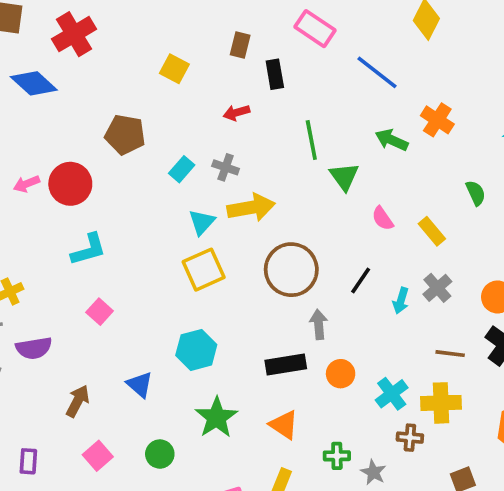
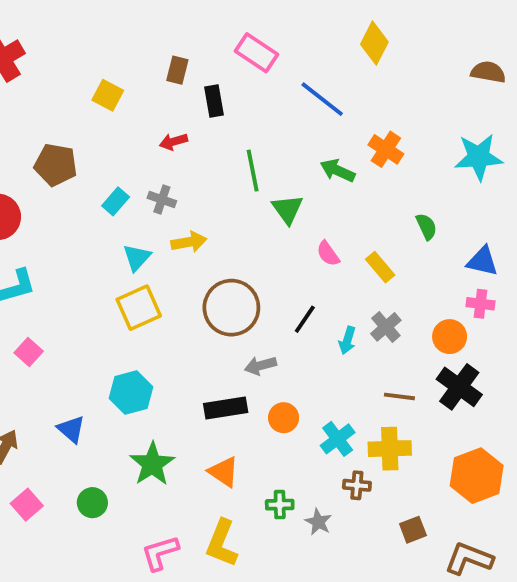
yellow arrow: (251, 208) -> (189, 242), size x0.7
gray arrow: (319, 324) -> (260, 366), turned -100

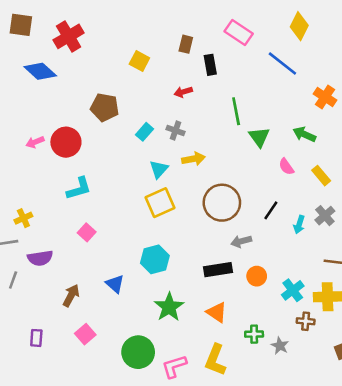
yellow diamond: (374, 43) -> (299, 26), moved
green arrow: (338, 171) -> (304, 134), moved
green circle: (92, 503) -> (138, 352), moved, size x1.6

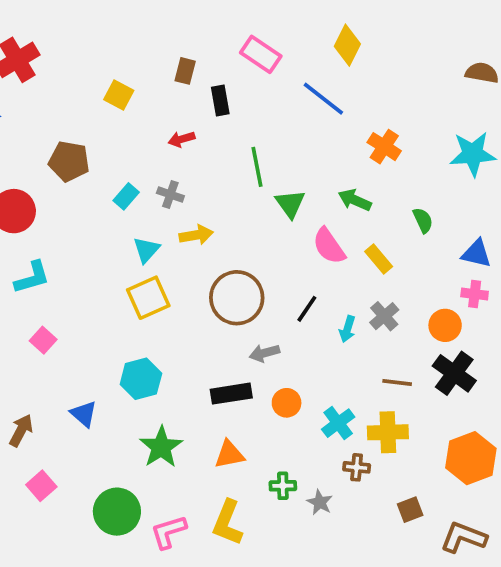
pink semicircle: (286, 167) -> (329, 246), size x1.5
orange triangle: (217, 312) -> (229, 454), turned -45

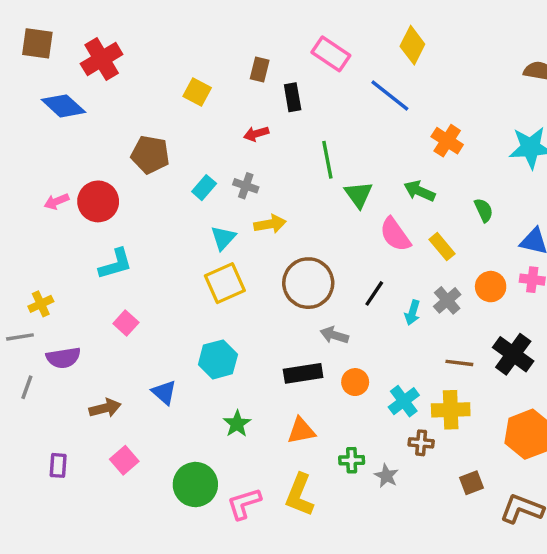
orange circle: (445, 325) -> (491, 287), moved
gray arrow: (264, 353) -> (334, 335), turned 32
brown arrow: (21, 430) -> (105, 408), turned 48
green star: (161, 447) -> (237, 424), size x0.7

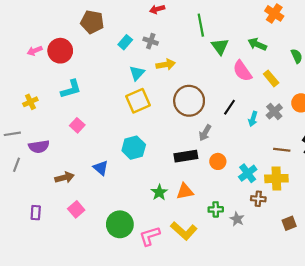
yellow cross: (41, 304) -> (30, 102), moved
gray arrow: (334, 335) -> (205, 133), turned -77
green star: (237, 424) -> (159, 192), moved
yellow L-shape: (300, 495) -> (184, 231), turned -70

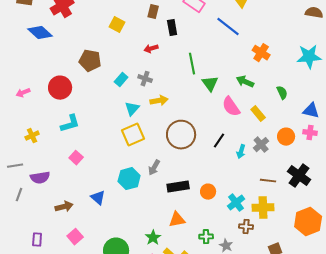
pink arrow: (35, 51) -> (23, 93), moved
gray arrow: (205, 133) -> (154, 168), moved
green star: (159, 192) -> (153, 238), moved

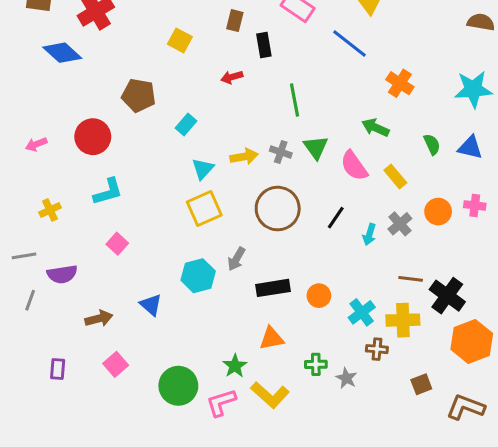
gray cross: (145, 79) -> (281, 152), moved
green triangle: (210, 84) -> (316, 147), moved
blue triangle: (311, 111) -> (470, 147), moved
black cross: (299, 176) -> (447, 296), moved

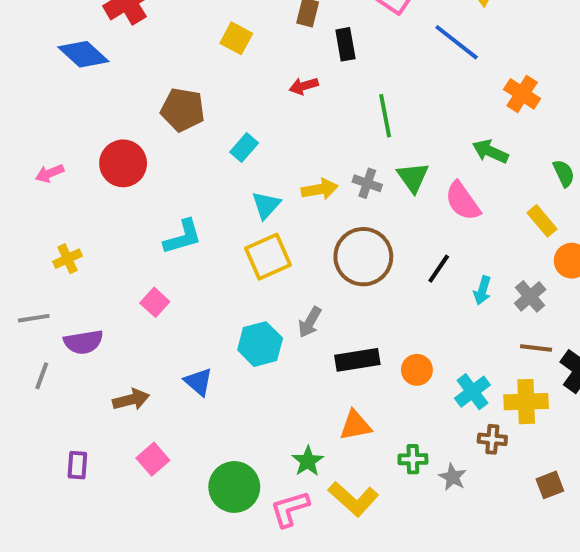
yellow rectangle: (395, 176) -> (542, 221), moved
cyan L-shape: (108, 192) -> (183, 237), moved
gray cross: (400, 224) -> (530, 296), moved

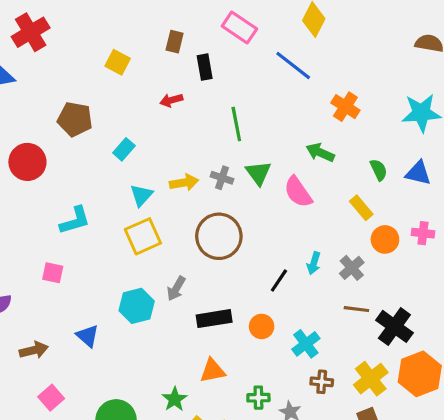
black line: (439, 269) -> (279, 281), moved
pink square: (155, 302) -> (53, 273), turned -30
yellow cross: (526, 402) -> (371, 379), moved, turned -36

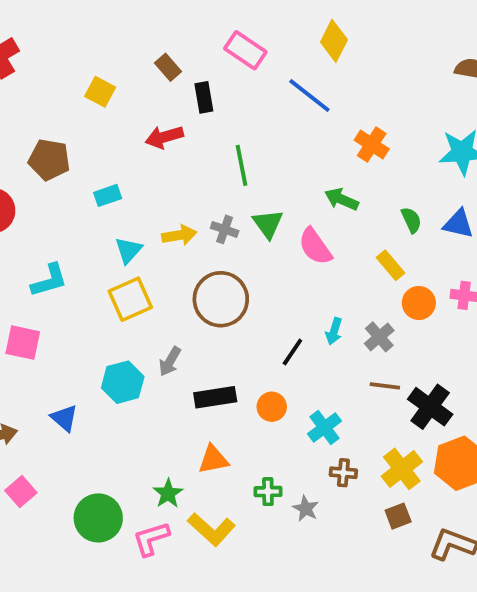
brown rectangle: (175, 42) -> (168, 67), turned -55
red arrow: (171, 100) -> (164, 137), size x1.4
cyan rectangle: (124, 149) -> (108, 195), turned 30
pink square: (53, 273) -> (23, 343), size x1.4

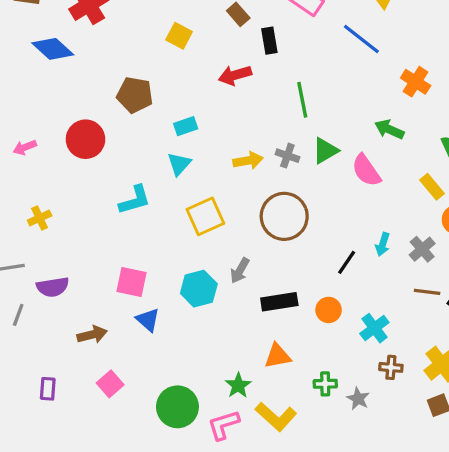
green triangle: (268, 224) -> (325, 151), turned 36
cyan triangle: (128, 250) -> (179, 164), moved
pink square: (23, 343) -> (131, 282), moved

